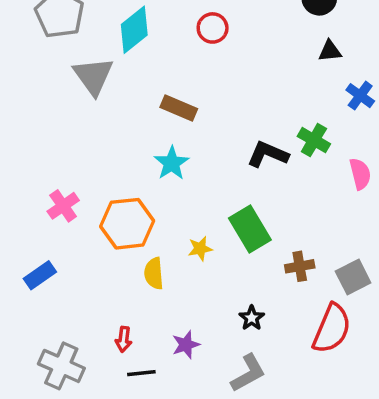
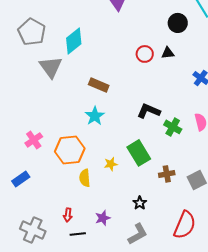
red circle: (213, 28) -> (145, 54), moved
black triangle: (330, 51) -> (168, 53), moved
green cross: (314, 140) -> (173, 127), moved
red semicircle: (332, 329) -> (185, 225), moved

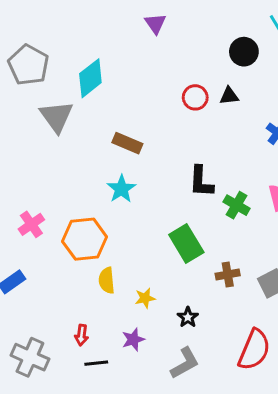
black L-shape: (149, 111) -> (201, 182), turned -110
yellow star: (111, 164) -> (145, 298), moved

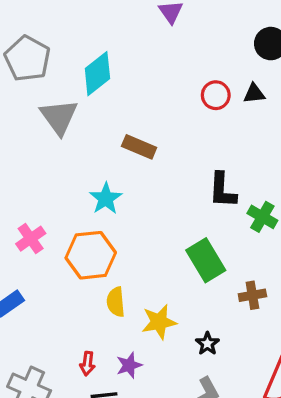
cyan star: (121, 189) -> (106, 199), moved
yellow star: (145, 298) -> (159, 322), size x1.5
purple star: (133, 339) -> (129, 365), moved

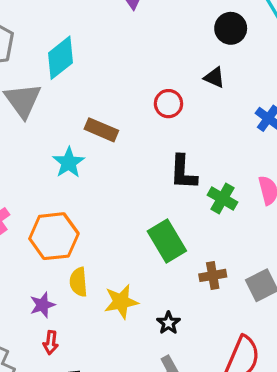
black triangle: (254, 94) -> (214, 77), turned 30
red circle: (216, 95) -> (168, 104), moved
cyan star: (106, 199) -> (69, 163), moved
purple star: (129, 365) -> (42, 305), moved

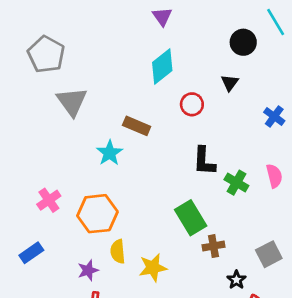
cyan diamond: (60, 58) -> (162, 67), moved
black triangle: (214, 77) -> (230, 83), turned 42
brown cross: (213, 275) -> (214, 246), moved
black star: (168, 323) -> (236, 280), moved

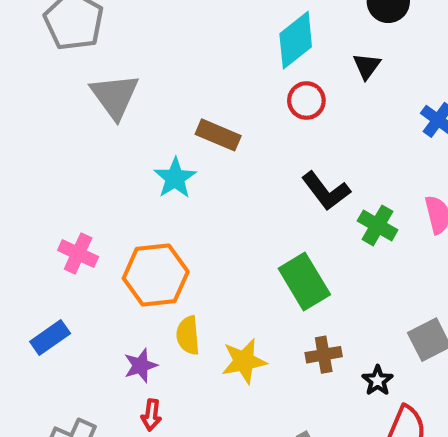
cyan diamond: (162, 67) -> (296, 40), moved
black L-shape: (204, 161) -> (326, 191), turned -40
pink cross: (49, 200) -> (78, 253), turned -30
brown cross: (214, 246) -> (324, 355), moved

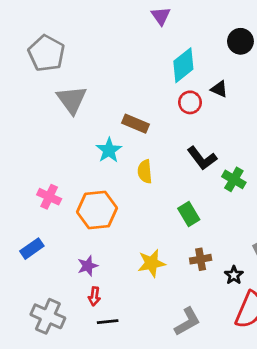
black triangle: (367, 66) -> (219, 89), moved, turned -42
green rectangle: (304, 281) -> (189, 214), size x0.7
yellow semicircle: (188, 335) -> (145, 171), moved

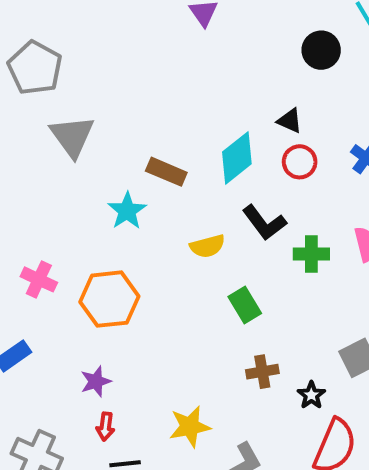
cyan diamond: (183, 65) -> (237, 158), moved
red circle: (190, 102) -> (300, 162), moved
yellow semicircle: (145, 171) -> (207, 246), moved, turned -100
green cross: (234, 179) -> (311, 254), turned -30
yellow star: (151, 263) -> (190, 427), moved

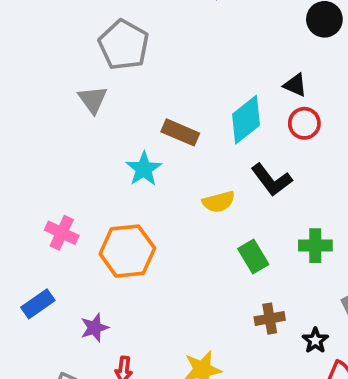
gray pentagon: (35, 68) -> (124, 45), moved
gray triangle: (72, 136) -> (93, 100), size x0.7
green cross: (311, 254) -> (315, 246), moved
purple star: (96, 381) -> (95, 328), moved

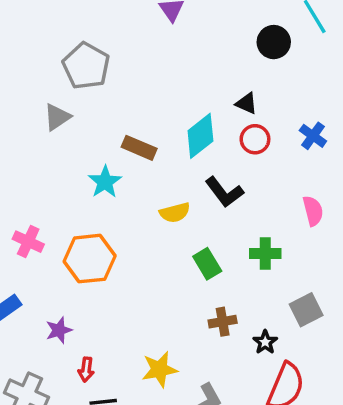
gray triangle: (93, 100) -> (57, 117), turned 32

